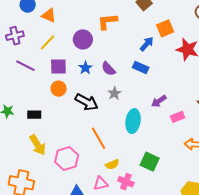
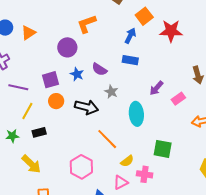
orange triangle: (49, 15) -> (28, 33), turned -42
yellow line: (47, 42) -> (27, 111), moved
yellow arrow: (38, 145) -> (31, 164), moved

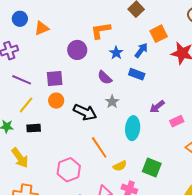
blue star: (77, 74) -> (116, 53), moved
yellow semicircle: (127, 161) -> (120, 166), moved

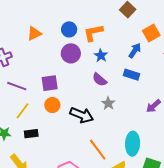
blue circle: (20, 19) -> (69, 29), moved
blue star: (116, 53) -> (101, 56), moved
cyan ellipse: (133, 128) -> (133, 144), moved

